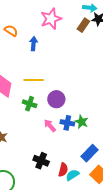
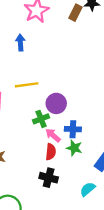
green cross: (30, 104) -> (41, 119), moved, turned -32
green star: (82, 122) -> (74, 148), moved
red semicircle: (63, 170) -> (51, 152), moved

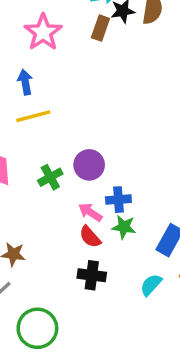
yellow line: (27, 85) -> (33, 116), moved
green cross: (41, 119) -> (50, 177), moved
red semicircle: (51, 152) -> (90, 237), turned 140

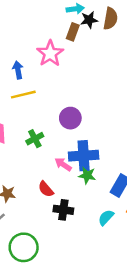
pink star: (43, 32) -> (50, 53), moved
purple circle: (89, 165) -> (70, 118), moved
blue cross: (118, 200) -> (84, 156), size x1.6
red semicircle: (90, 237) -> (46, 189), moved

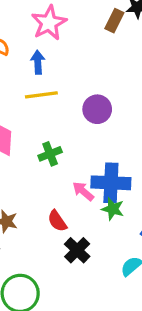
pink star: (50, 53) -> (49, 23), moved
purple circle: (70, 118) -> (97, 109), moved
black cross: (63, 210) -> (77, 250), turned 30

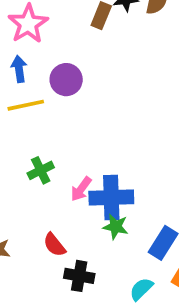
purple circle: (97, 109) -> (66, 80), moved
pink arrow: (83, 191) -> (81, 189), moved, turned -90
black cross: (77, 250) -> (79, 276), turned -30

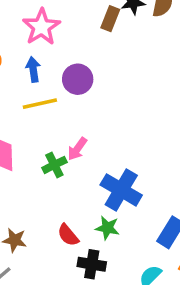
pink arrow: (81, 189) -> (77, 149), moved
blue cross: (111, 198) -> (121, 190), turned 33
green star: (116, 227) -> (107, 228), moved

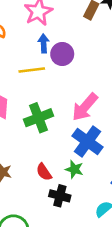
blue arrow: (33, 69) -> (44, 43), moved
pink arrow: (77, 149) -> (85, 107), moved, size x1.6
green cross: (54, 165) -> (38, 118), size x1.5

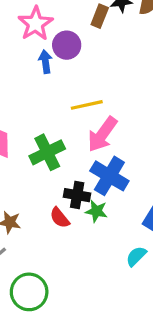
purple circle: (62, 54) -> (67, 45), moved
yellow line: (32, 70) -> (87, 105), moved
black cross: (60, 196) -> (77, 195), moved

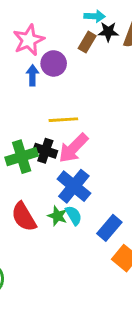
black cross: (77, 195) -> (45, 151), moved
red semicircle: (60, 218) -> (24, 217), size x1.5
cyan semicircle: (136, 256) -> (74, 215), moved, turned 96

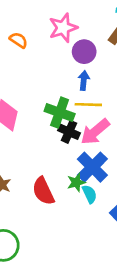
blue arrow: (32, 75) -> (84, 80), moved
green cross: (22, 157) -> (60, 112), moved, turned 32
green star: (57, 216) -> (76, 182), moved, turned 30

